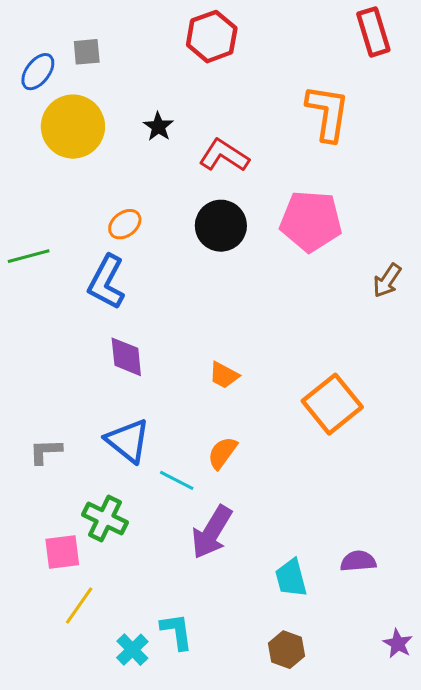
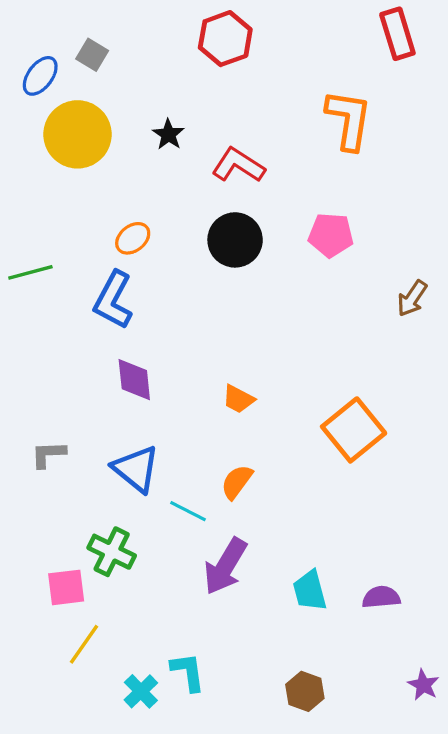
gray square: (87, 52) -> (92, 55), turned 36
pink pentagon: (311, 221) -> (331, 235), size x0.7
gray L-shape: (45, 451) -> (48, 454), moved
cyan trapezoid: (291, 578) -> (310, 591), moved

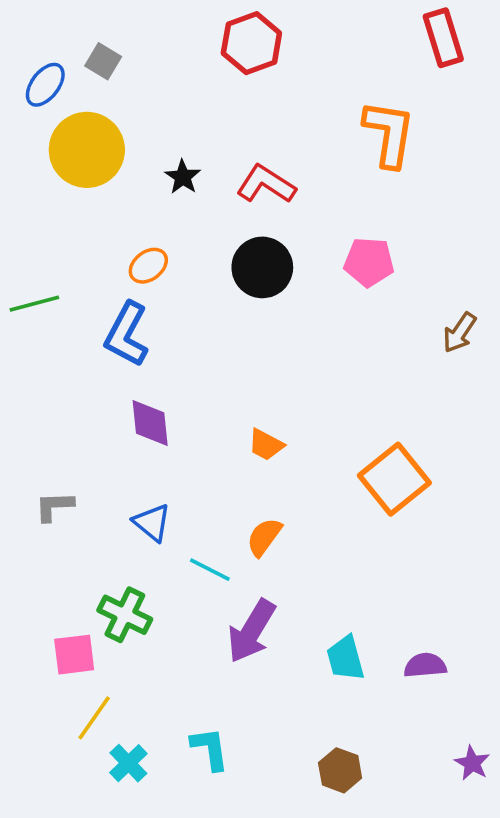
black star: (168, 134) -> (183, 177), moved
blue triangle: (136, 469) -> (152, 523), size x0.7
cyan cross: (141, 691) -> (128, 763), moved

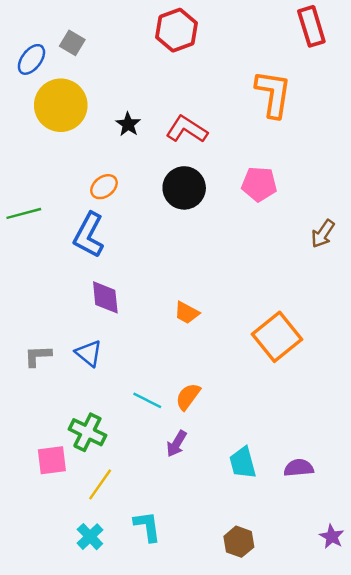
blue triangle: (152, 523) -> (89, 353), moved
orange semicircle: (264, 537) -> (188, 397), moved
purple arrow: (251, 631) -> (177, 444), size x0.6
yellow line: (94, 718) -> (100, 484), moved

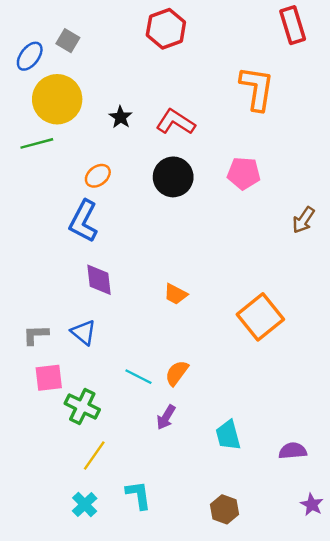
green line: (24, 213) -> (37, 143), moved
pink square: (52, 460) -> (49, 378), moved
purple semicircle: (299, 468) -> (293, 451), moved

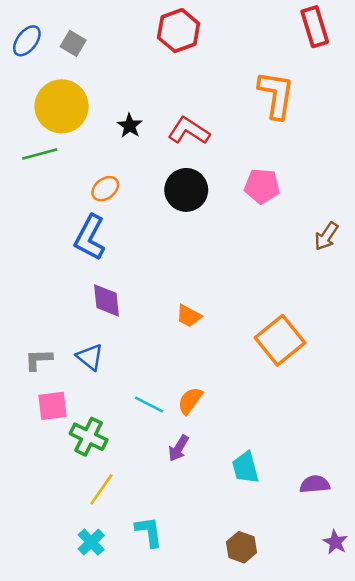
blue ellipse: (30, 56) -> (27, 41), moved

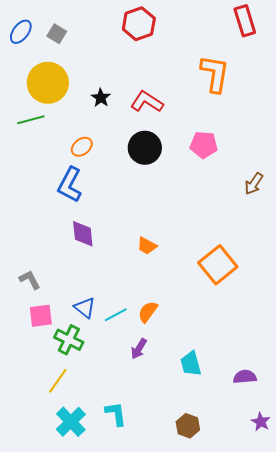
blue triangle: (90, 357) -> (85, 308), moved
gray L-shape: (38, 360) -> (30, 280), turned 65
cyan line: (149, 405) -> (116, 315), turned -55
yellow line: (101, 489) -> (58, 381), moved
cyan cross: (91, 542) -> (71, 422), size x1.4

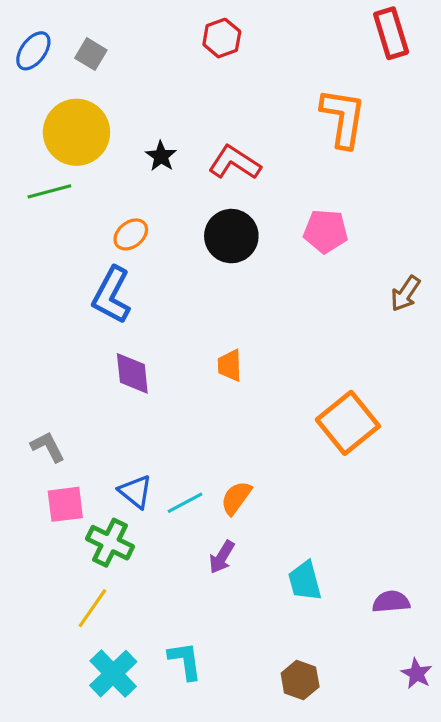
red hexagon: (139, 24) -> (222, 38), size x0.7
orange trapezoid: (147, 246) -> (230, 365), moved, turned 60

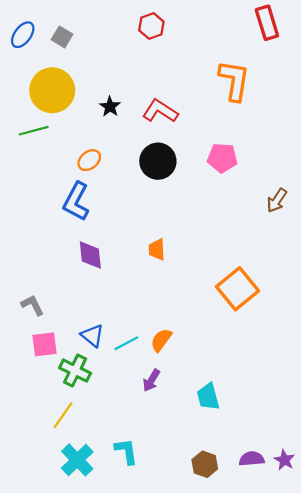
purple semicircle: (391, 602) -> (252, 459), moved

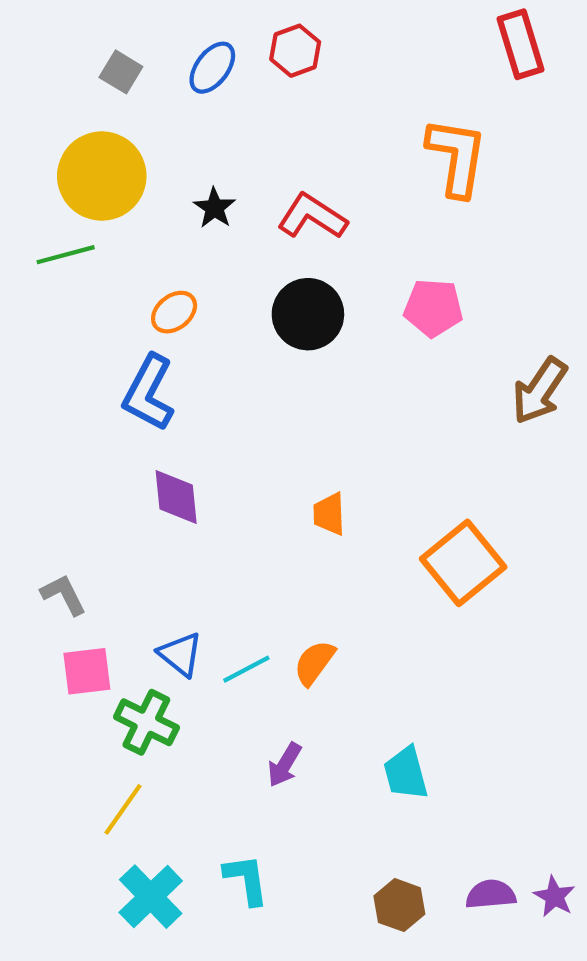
blue ellipse: (23, 35) -> (212, 68), moved
brown arrow: (277, 200) -> (540, 391), size x1.4
orange trapezoid: (157, 249) -> (329, 514), moved
purple arrow: (151, 380) -> (285, 765), moved

